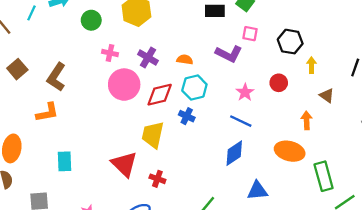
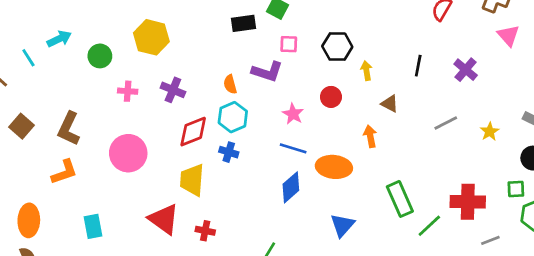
cyan line: (31, 13) -> (28, 58), turned -49
orange semicircle: (185, 60) -> (230, 84), moved, turned -105
pink circle: (124, 85) -> (128, 153), moved
orange ellipse: (290, 151) -> (334, 167), moved
blue triangle: (257, 191) -> (342, 225), moved, turned -35

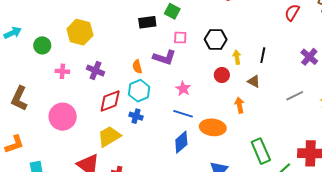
black line: (418, 66) -> (263, 55), moved
red circle: (331, 97) -> (222, 75), moved
orange L-shape: (64, 172) -> (14, 144), moved
yellow trapezoid: (192, 180) -> (109, 136), turned 55

